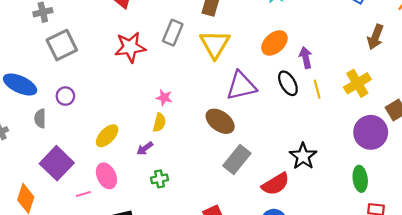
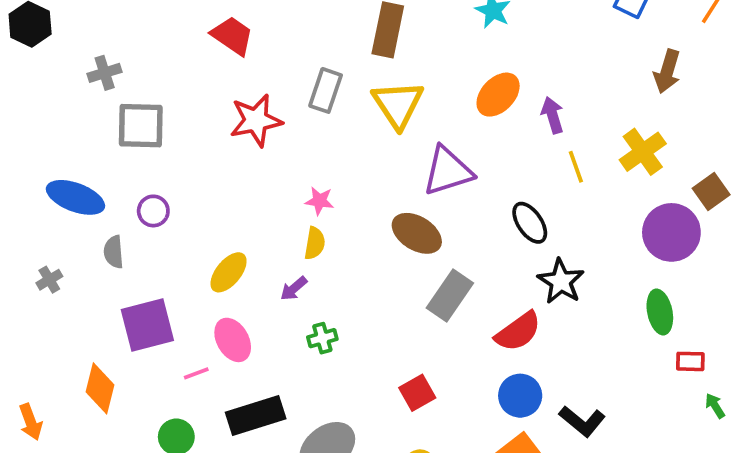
gray square: (62, 45) -> (141, 126), turned 32
black ellipse: (288, 83) -> (530, 223), moved
purple square: (57, 163) -> (147, 325), turned 36

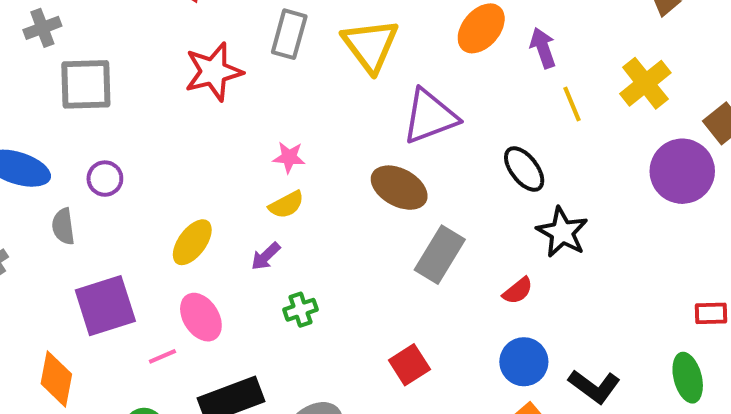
yellow semicircle: (315, 243) -> (286, 205), turned 56
green ellipse: (660, 312) -> (688, 378), moved
red semicircle: (518, 332) -> (518, 291), size x0.6

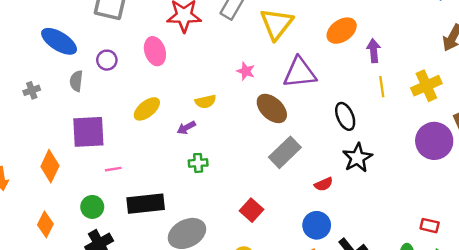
pink star: (289, 157) -> (246, 71), moved
pink ellipse: (201, 317) -> (155, 51), moved
red square: (409, 365) -> (252, 210), turned -30

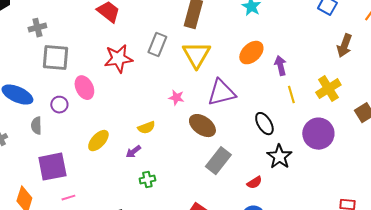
pink ellipse: (155, 51) -> (84, 88), moved
purple circle: (434, 141) -> (318, 134), moved
pink line: (113, 169) -> (68, 198), moved

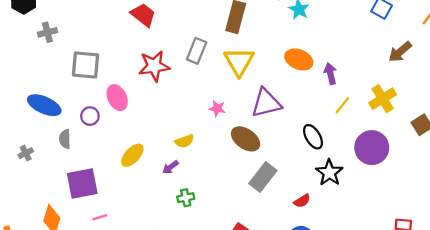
gray cross: (37, 28) -> (47, 32), moved
brown arrow: (344, 46) -> (400, 52), turned 30
orange ellipse: (251, 53) -> (299, 59), turned 65
yellow line: (291, 95) -> (342, 105), turned 54

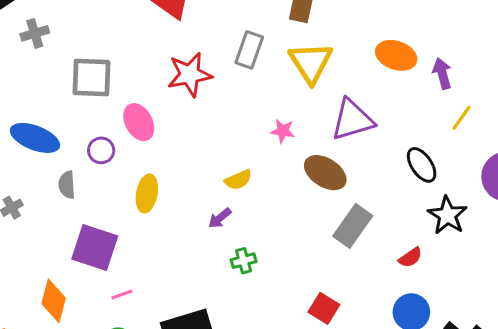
yellow ellipse: (132, 155) -> (147, 193), moved, turned -30
purple square: (82, 184) -> (95, 247), turned 32

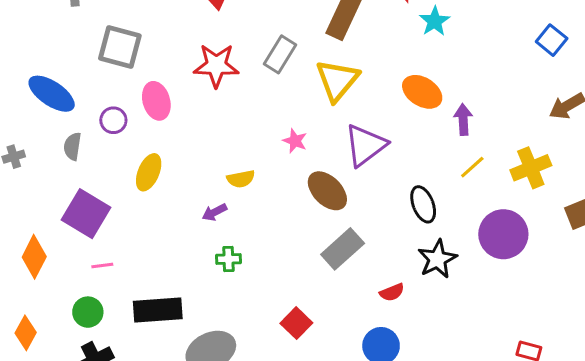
purple triangle: (352, 120) -> (365, 145), turned -33

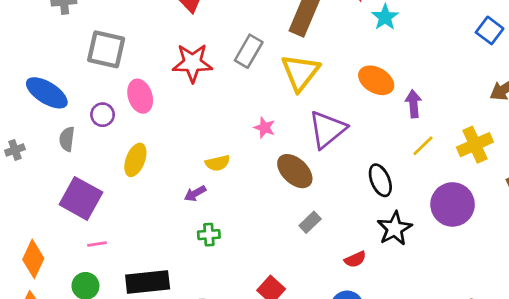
gray rectangle: (343, 249) -> (310, 222), size x0.6
orange diamond: (34, 257) -> (33, 259), moved

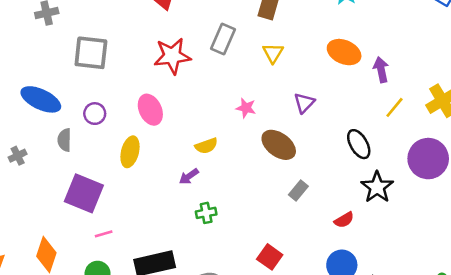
yellow triangle: (300, 72) -> (273, 53), size x0.6
pink ellipse: (140, 96) -> (150, 110), moved
purple triangle: (327, 129) -> (304, 103), size x0.6

